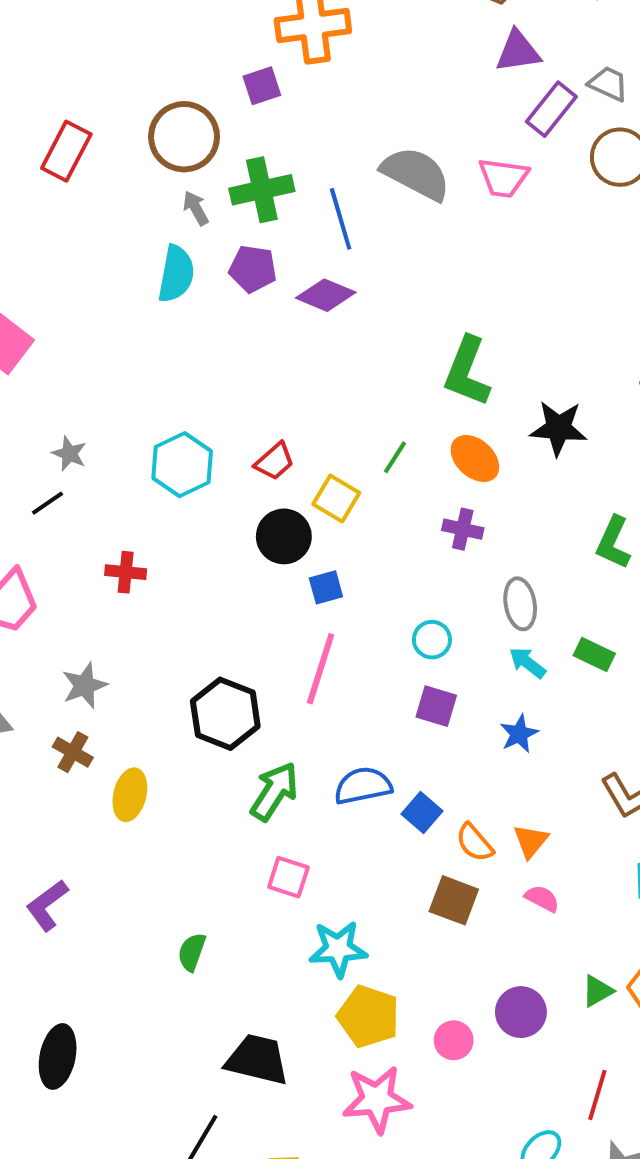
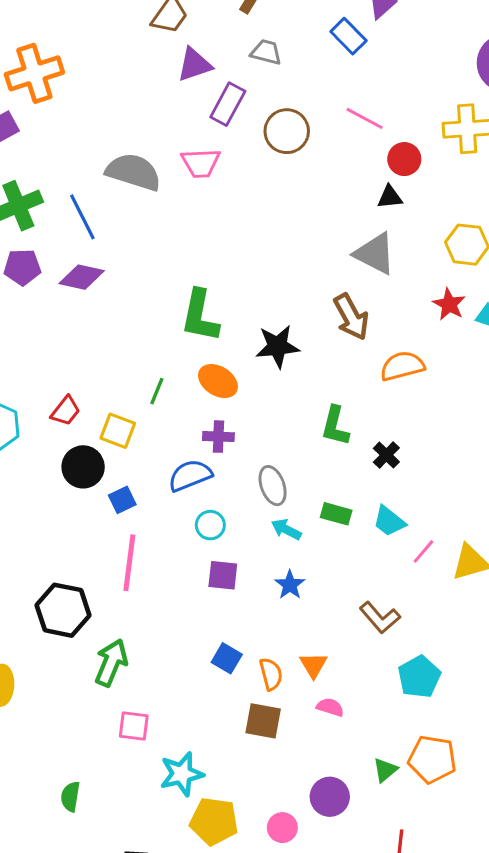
gray trapezoid: (608, 84) -> (266, 52), moved
blue semicircle: (363, 786) -> (190, 475), moved
orange semicircle: (474, 843) -> (271, 674), turned -144

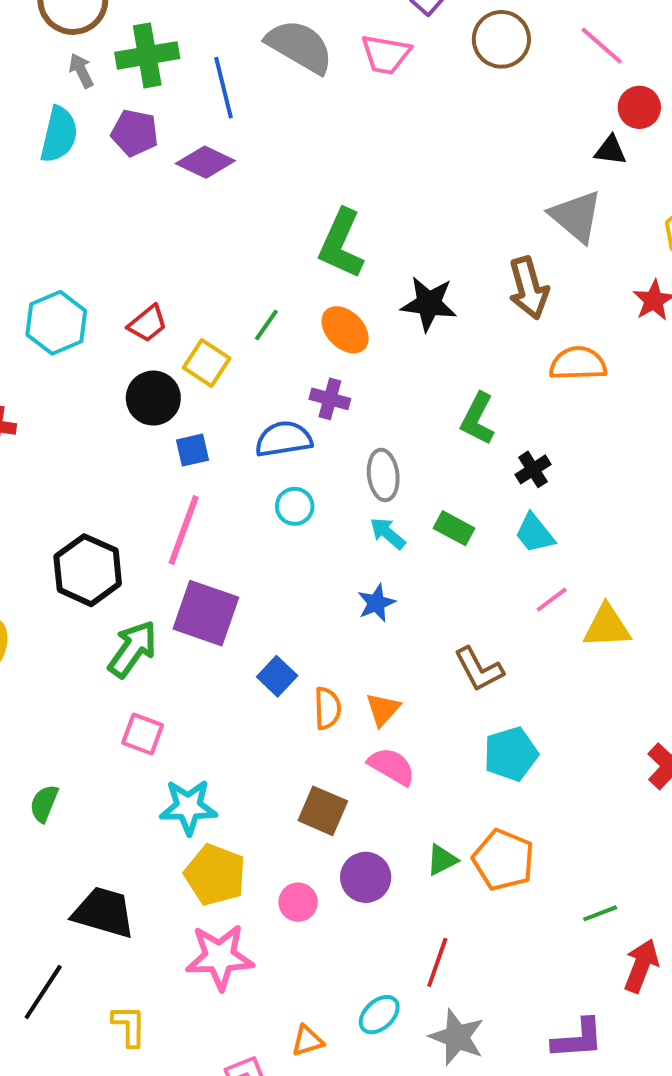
cyan trapezoid: (389, 521) -> (535, 533), moved
purple square: (223, 575) -> (206, 613), moved, size x1.6
pink semicircle: (330, 707) -> (392, 766), size x1.4
brown square: (263, 721) -> (323, 811), moved

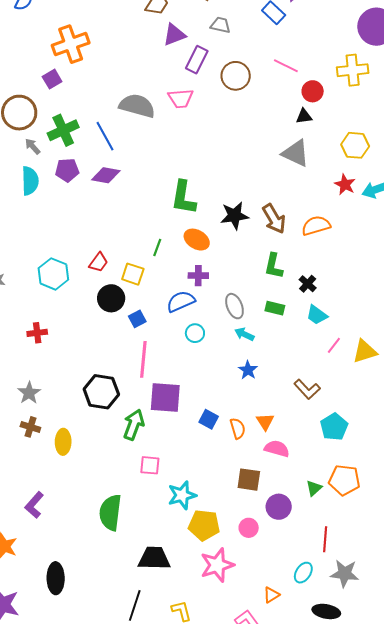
brown arrow: (529, 288) -> (274, 219), moved
green rectangle: (454, 528) -> (275, 308), moved
green semicircle: (44, 803) -> (110, 512), size x1.8

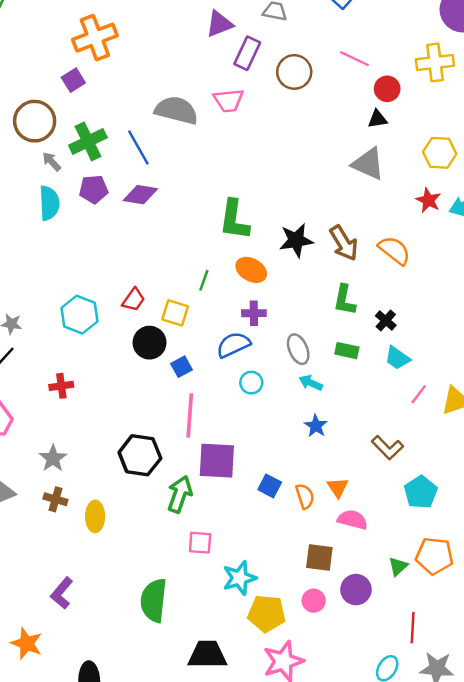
orange semicircle: (316, 226) -> (394, 250), turned 56
pink circle: (249, 528) -> (314, 601), moved

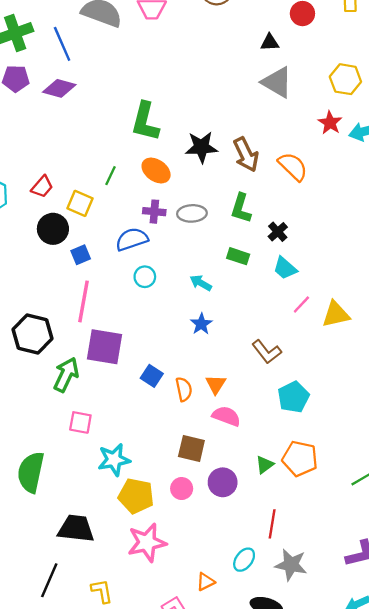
black triangle: (377, 119) -> (270, 42), moved
gray ellipse: (298, 349) -> (192, 213), moved, turned -76

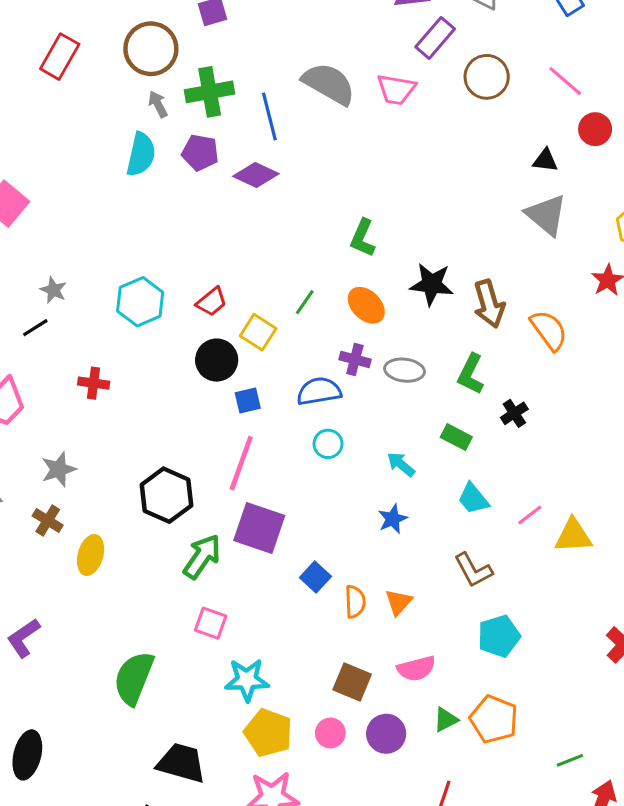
green L-shape: (145, 122) -> (363, 238), size x0.7
cyan trapezoid: (285, 268) -> (473, 499), moved
pink semicircle: (226, 416) -> (416, 669), moved, turned 136

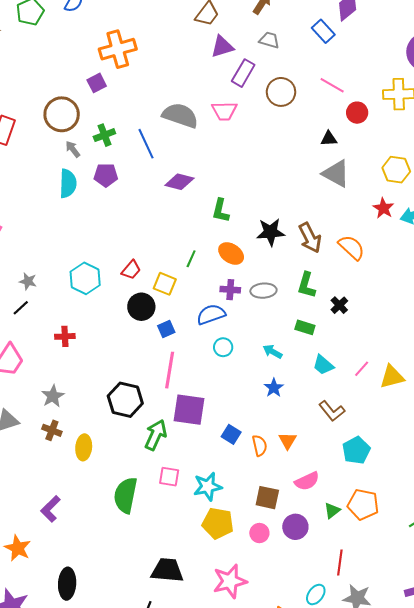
green cross: (210, 92) -> (104, 135), size x0.7
purple diamond: (256, 175) -> (179, 182), moved
green semicircle: (134, 678) -> (125, 495), moved
cyan star: (247, 680) -> (208, 486), moved
yellow pentagon: (268, 733) -> (218, 523), moved

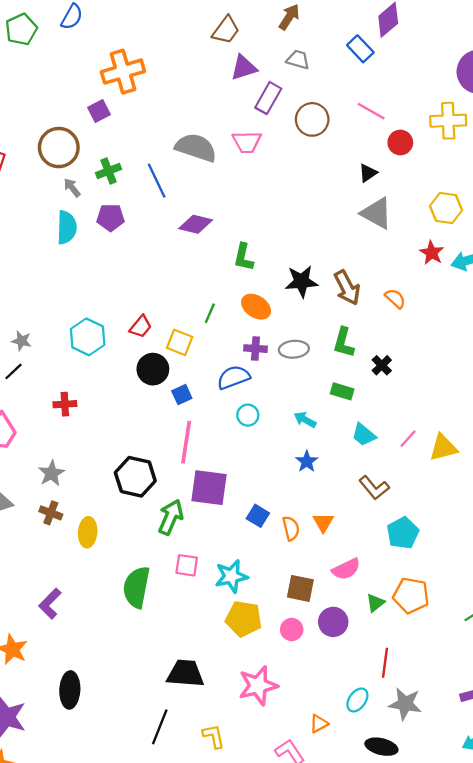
black triangle: (329, 139) -> (368, 173), turned -30
orange semicircle: (352, 247) -> (395, 298), size x0.7

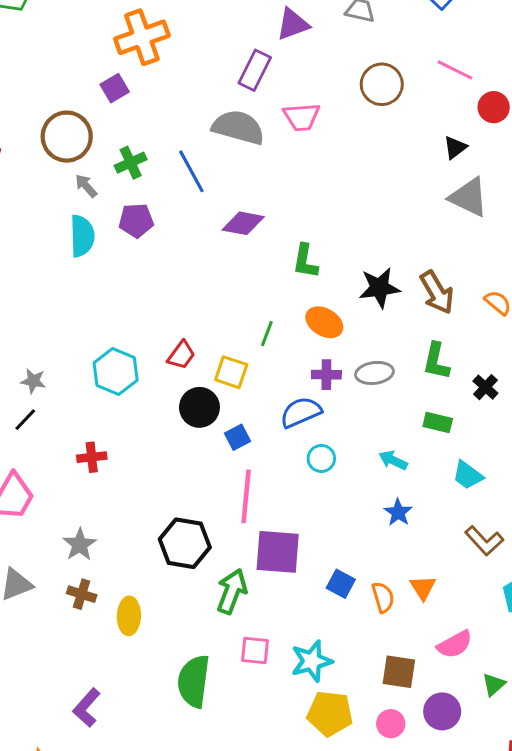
purple rectangle: (268, 98) -> (255, 70), moved

